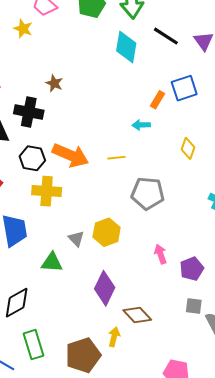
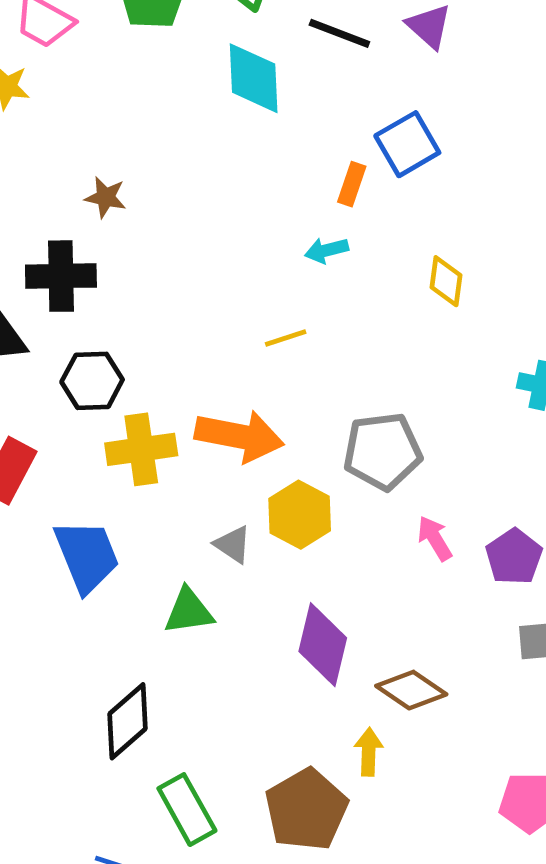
orange arrow: (71, 155) -> (239, 436), moved
gray pentagon: (148, 193) -> (383, 451), moved

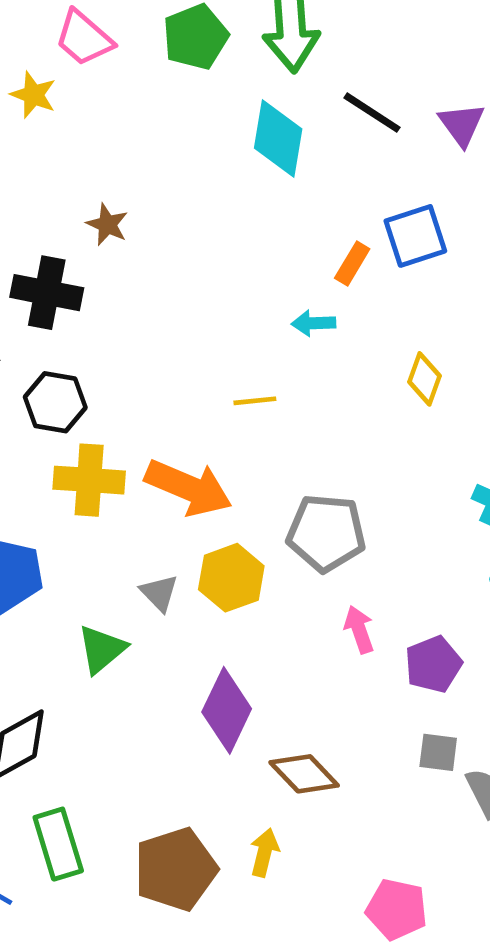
green triangle: (189, 611) -> (102, 649), turned -44
yellow arrow: (369, 752) -> (264, 852), moved

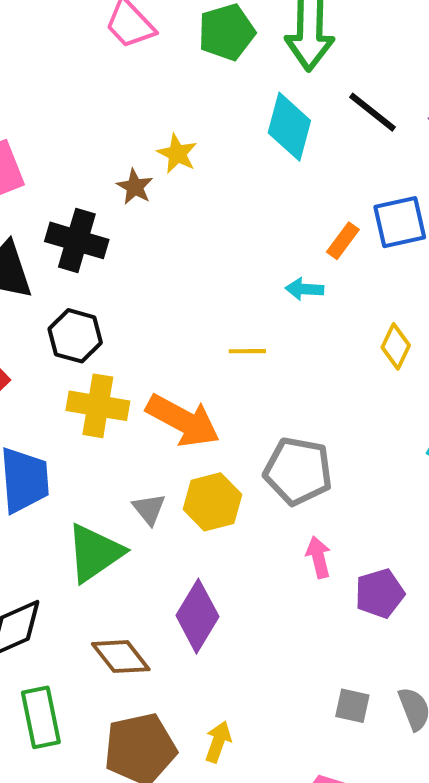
yellow star: (33, 95) -> (177, 154), moved
green triangle: (102, 649) -> (95, 553), size x1.4
gray square: (438, 752) -> (352, 706), moved
brown diamond: (304, 774) -> (121, 657), moved

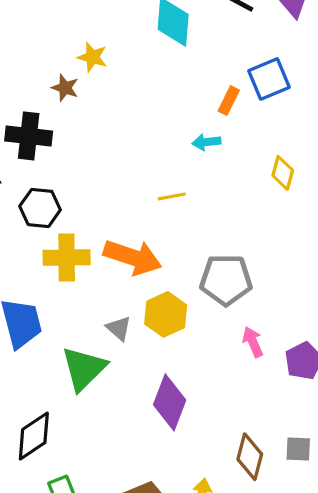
brown diamond: (121, 657) -> (250, 457), moved, turned 63

